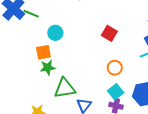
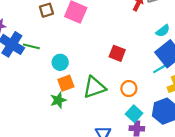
orange square: (43, 52) -> (66, 83), moved
green triangle: (65, 88) -> (94, 87), moved

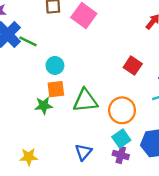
red square: (117, 53) -> (133, 66), moved
orange circle: (129, 89) -> (122, 110), size x1.5

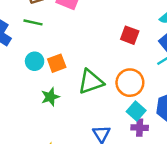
green line: (28, 41) -> (33, 22), moved
cyan circle: (55, 65) -> (35, 61), moved
orange square: (56, 89) -> (57, 63), moved

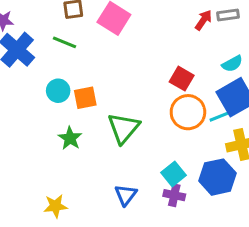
green triangle: (91, 82) -> (124, 128), turned -40
orange circle: (130, 83) -> (188, 112), moved
green star: (50, 97) -> (70, 138), turned -30

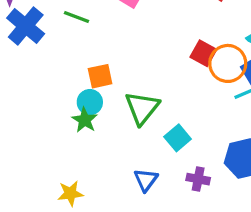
cyan circle: (58, 91) -> (90, 102), moved
orange circle: (188, 112) -> (228, 63), moved
cyan square: (174, 174) -> (178, 138), moved

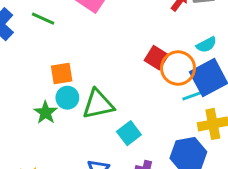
cyan circle: (90, 102) -> (67, 98), moved
green triangle: (142, 108) -> (98, 104), turned 36

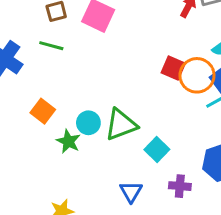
orange square: (62, 73) -> (43, 111), moved, turned -35

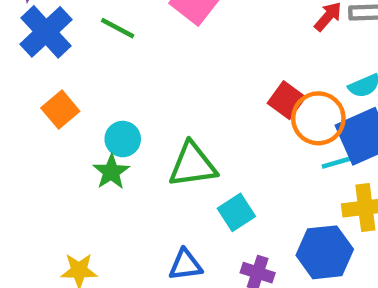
orange square: (43, 111) -> (60, 110), moved
cyan circle: (88, 123) -> (123, 139), moved
blue triangle: (131, 192) -> (185, 265), turned 40

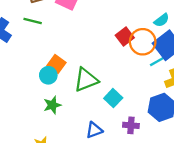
red square: (286, 100) -> (125, 37), turned 30
orange square: (60, 110) -> (57, 64), moved
green star: (111, 172) -> (52, 105), moved, turned 30

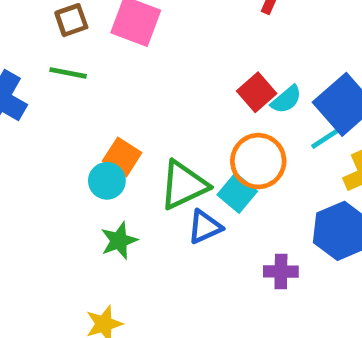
cyan semicircle: (161, 20) -> (286, 99), moved
orange circle: (143, 42) -> (258, 161), moved
cyan square: (113, 98) -> (237, 193), moved
blue triangle: (94, 130) -> (205, 227), moved

